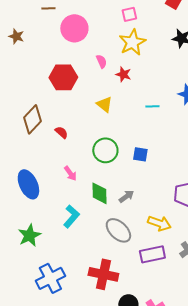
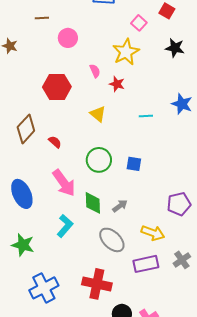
pink square: (129, 14) -> (139, 23), moved, turned -35
pink circle: (74, 28) -> (68, 38), size x0.7
pink arrow: (70, 173) -> (64, 183), size x1.8
green star: (29, 235) -> (23, 245), turned -30

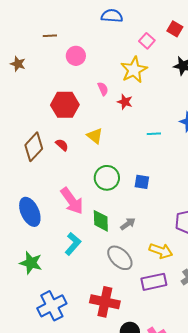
yellow triangle: (98, 114) -> (95, 136), moved
red semicircle: (55, 142) -> (62, 145), moved

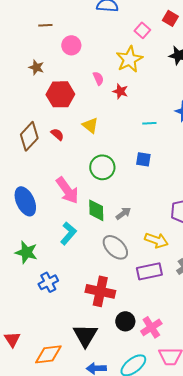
brown star: (18, 64) -> (36, 67), moved
blue square: (142, 182) -> (143, 159), moved
blue cross: (52, 306) -> (48, 282), moved, size x0.7

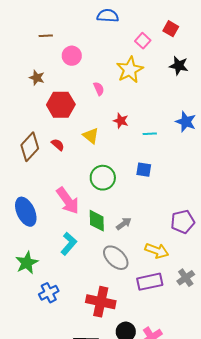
red star: (120, 91) -> (121, 121), moved
green star: (26, 252) -> (27, 263), turned 30

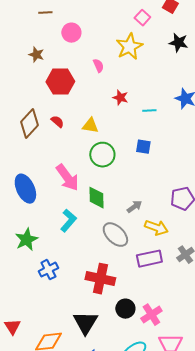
yellow triangle: (91, 136) -> (90, 126), moved, turned -30
gray arrow: (124, 224) -> (134, 207), moved

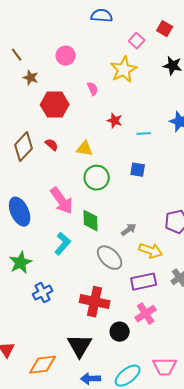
brown line: (45, 13) -> (17, 55), moved, turned 56
pink cross: (151, 315) -> (146, 314), moved

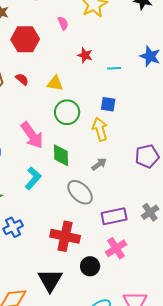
yellow arrow: (151, 251) -> (100, 129), moved, turned -125

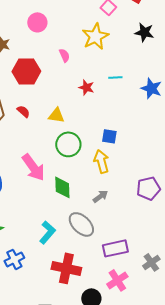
cyan line: (114, 68) -> (115, 77), moved
cyan L-shape: (33, 178) -> (47, 232), moved
gray cross: (150, 212) -> (151, 262), moved

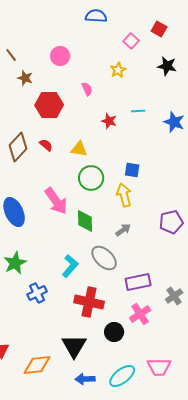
yellow star: (95, 36) -> (118, 70), size x0.6

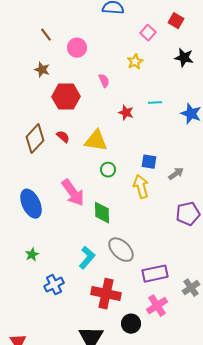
brown line: (11, 55) -> (46, 35), moved
yellow triangle: (79, 149) -> (96, 141), size x1.4
green circle: (91, 178) -> (108, 170), size x0.6
gray arrow: (123, 230) -> (176, 174), moved
green star: (15, 263) -> (32, 255), size x0.6

